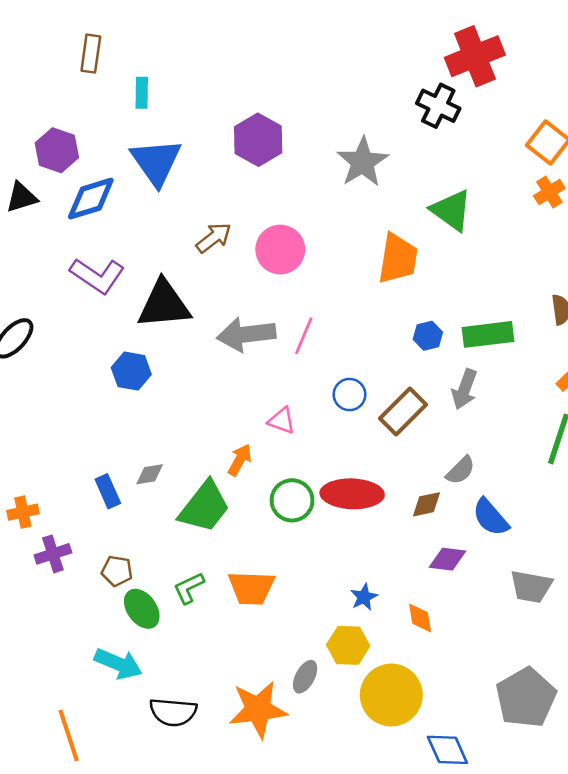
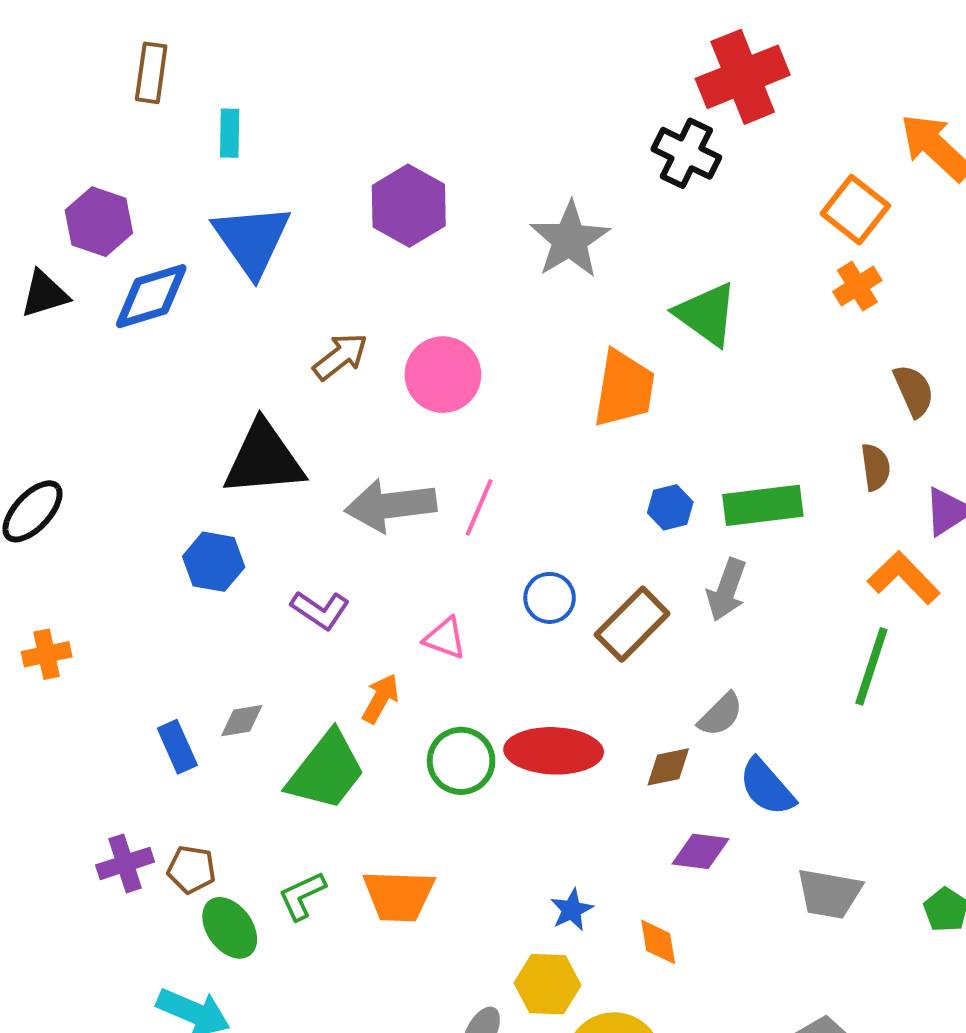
purple L-shape: (97, 276) -> (320, 610), moved, size x0.7
orange cross: (23, 512) -> (47, 654), moved
purple cross: (53, 554) -> (125, 863), moved

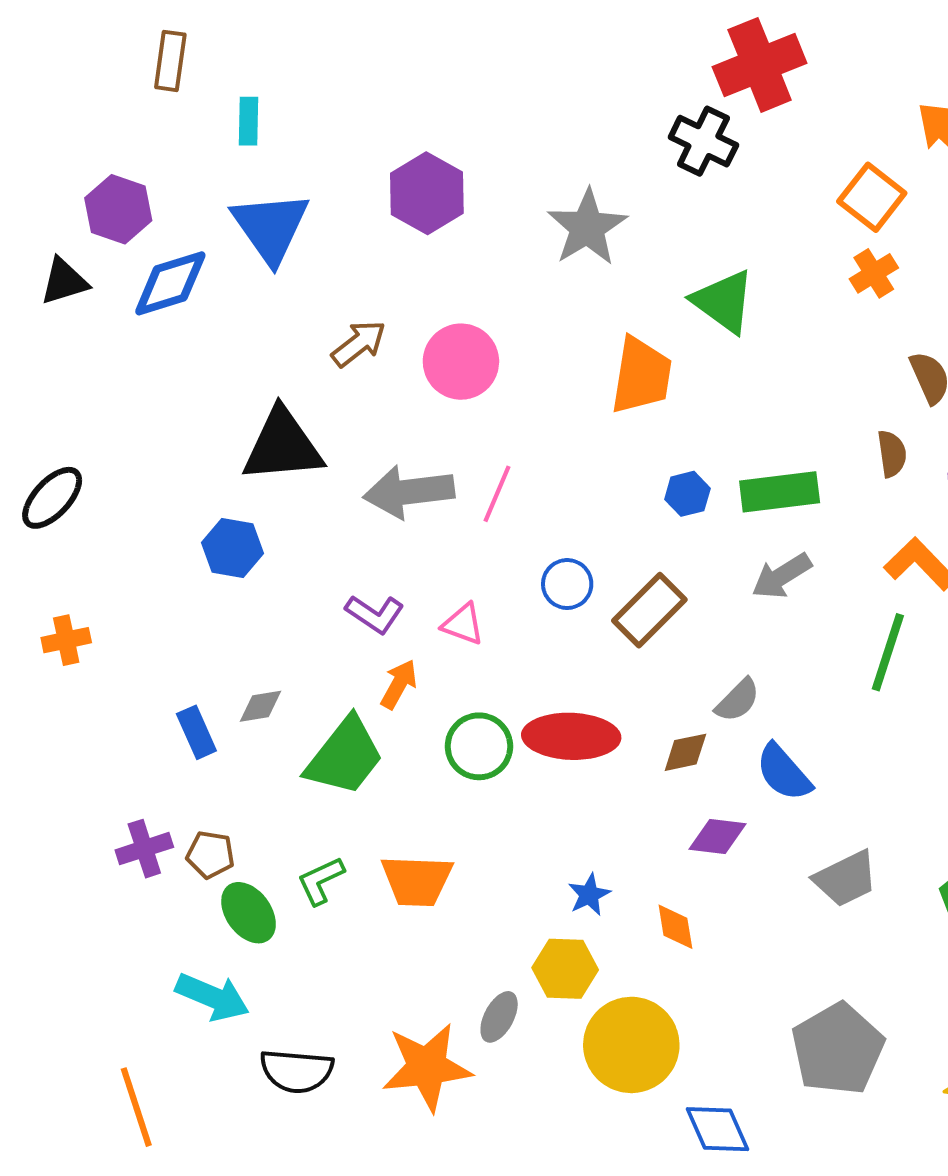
gray arrow: (727, 590) -> (782, 576), moved, turned 38
purple L-shape: (320, 610) -> (375, 614), moved
gray trapezoid: (829, 894) -> (846, 879), turned -36

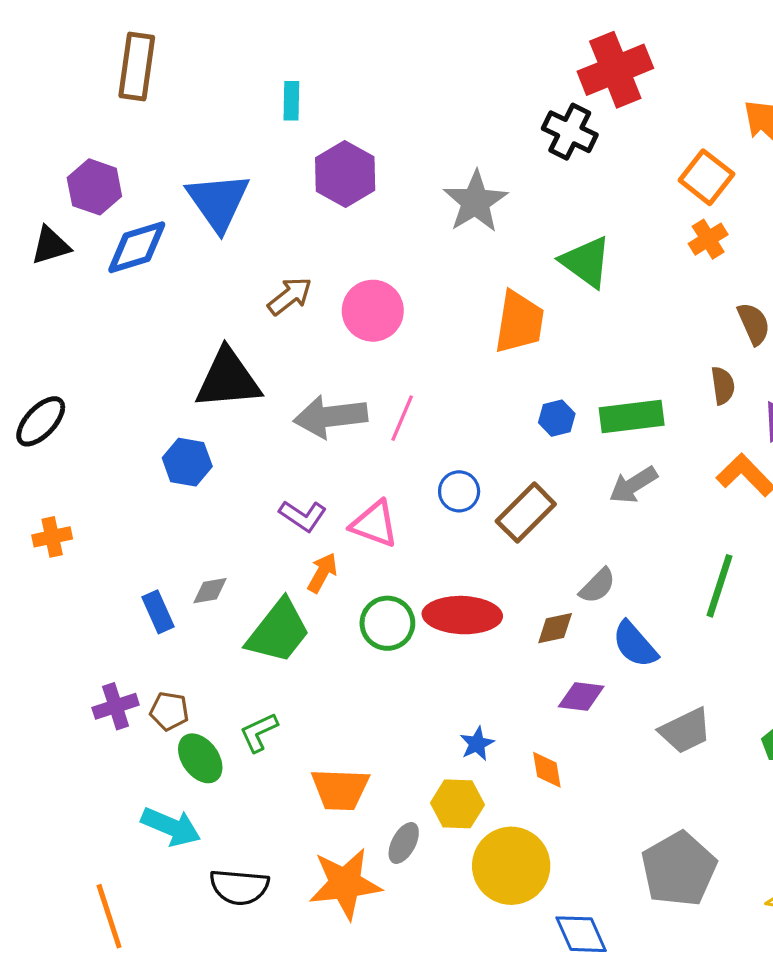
brown rectangle: (170, 61) -> (137, 67), size x1.4
cyan rectangle: (249, 121) -> (291, 101), moved
pink triangle: (463, 624) -> (374, 524), size x1.4
green line: (888, 652) -> (719, 586), moved
orange trapezoid: (417, 881) -> (340, 789), moved

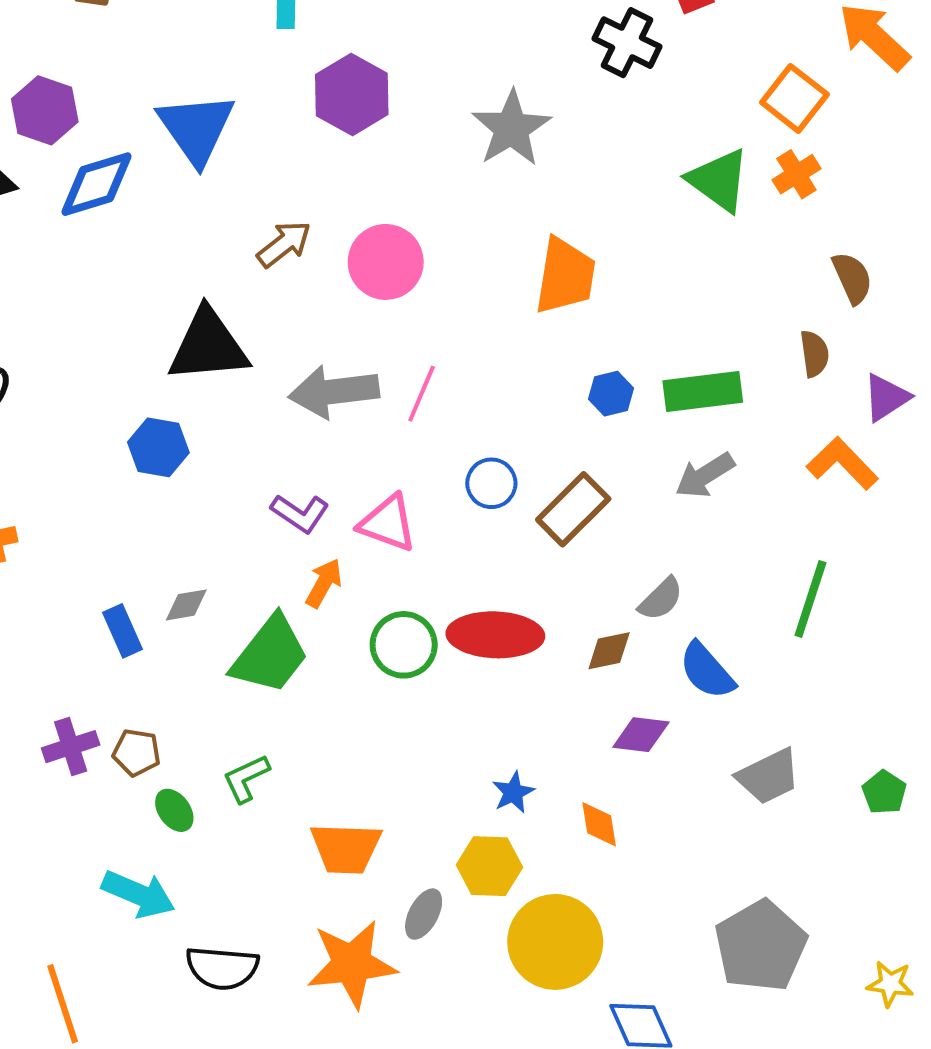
green triangle: (586, 262) -> (719, 180), moved
green ellipse: (200, 758) -> (174, 810), size x0.7

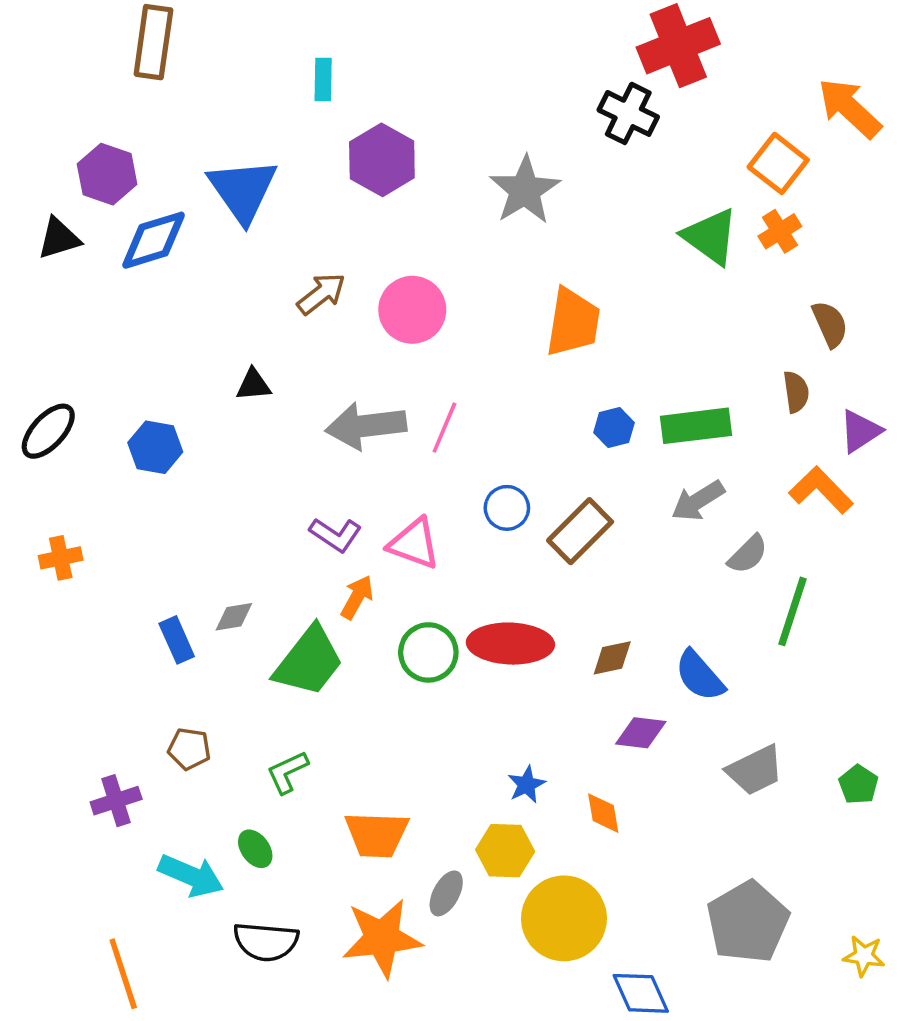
black triangle: (208, 346) -> (253, 385), size x0.5
blue hexagon: (158, 447) -> (155, 447), moved
gray semicircle: (661, 599) -> (748, 554), moved
purple cross: (71, 747) -> (116, 801), moved
green ellipse: (174, 810) -> (255, 849), moved

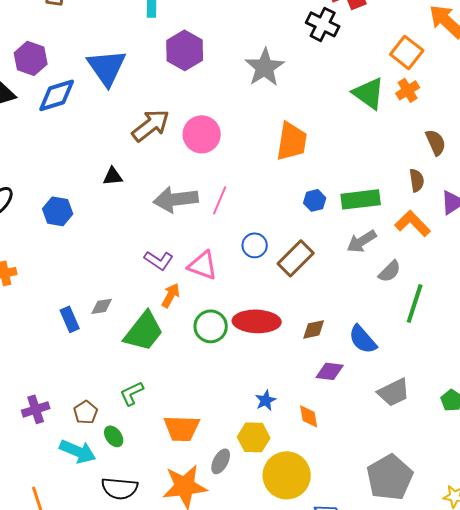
brown arrow: (321, 294) -> (151, 125), size x1.4
orange L-shape: (821, 490) -> (413, 223), moved
brown pentagon: (189, 749) -> (86, 412), moved, turned 30

